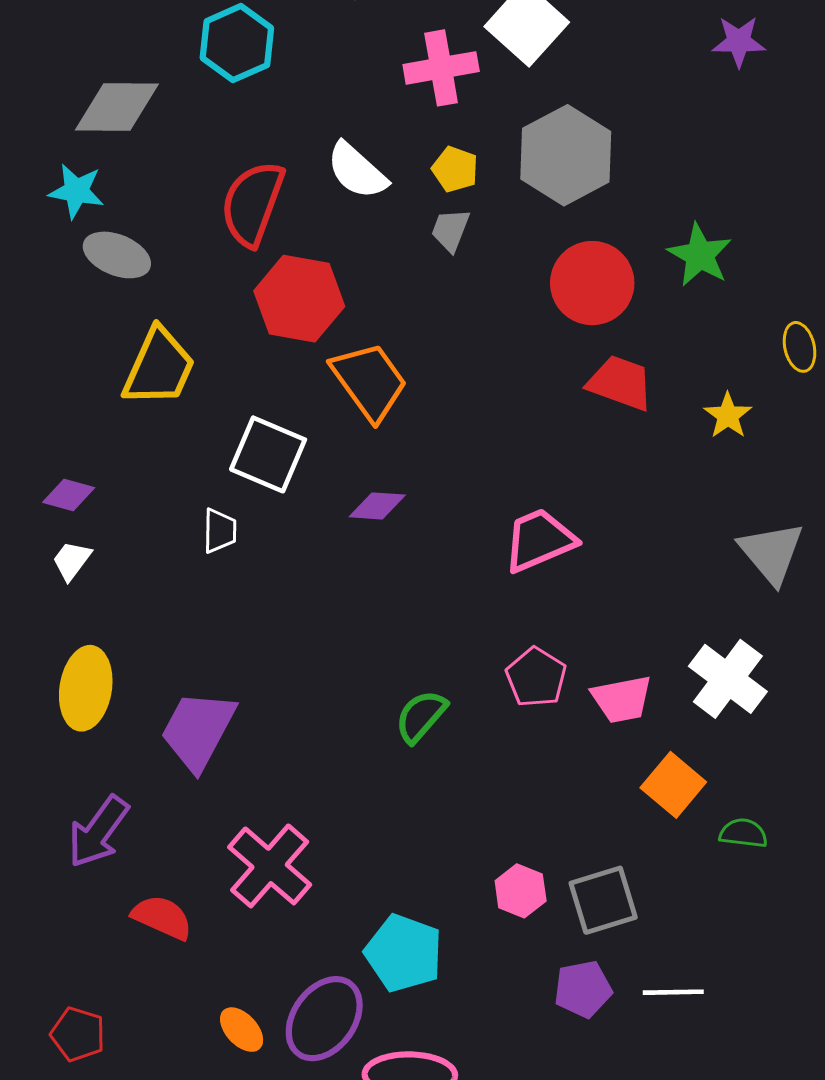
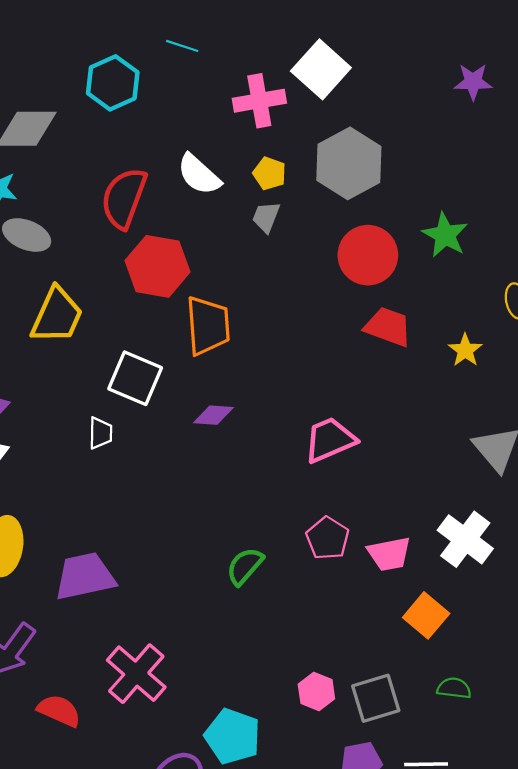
orange trapezoid: (369, 381) -> (208, 326), turned 32
purple trapezoid: (198, 730) -> (85, 576), turned 50
green semicircle: (743, 833) -> (454, 688), moved

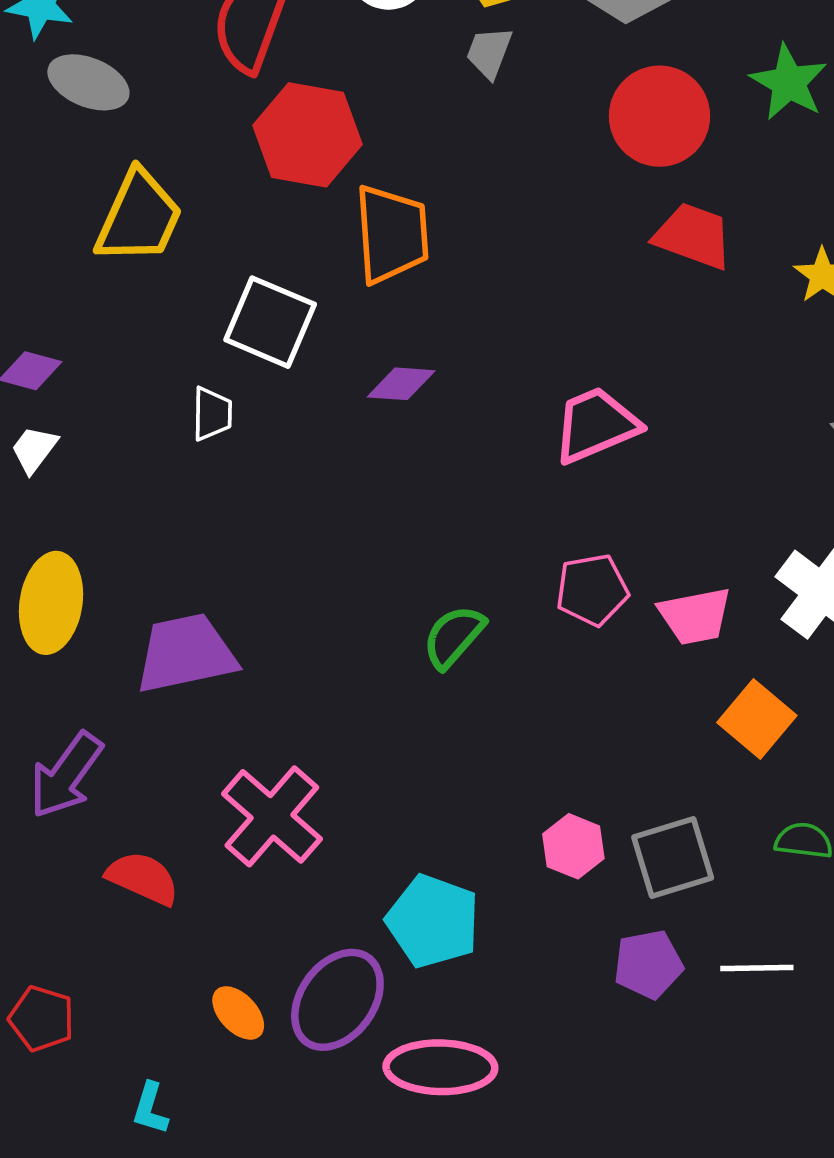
pink pentagon: (328, 538) -> (592, 590), turned 30

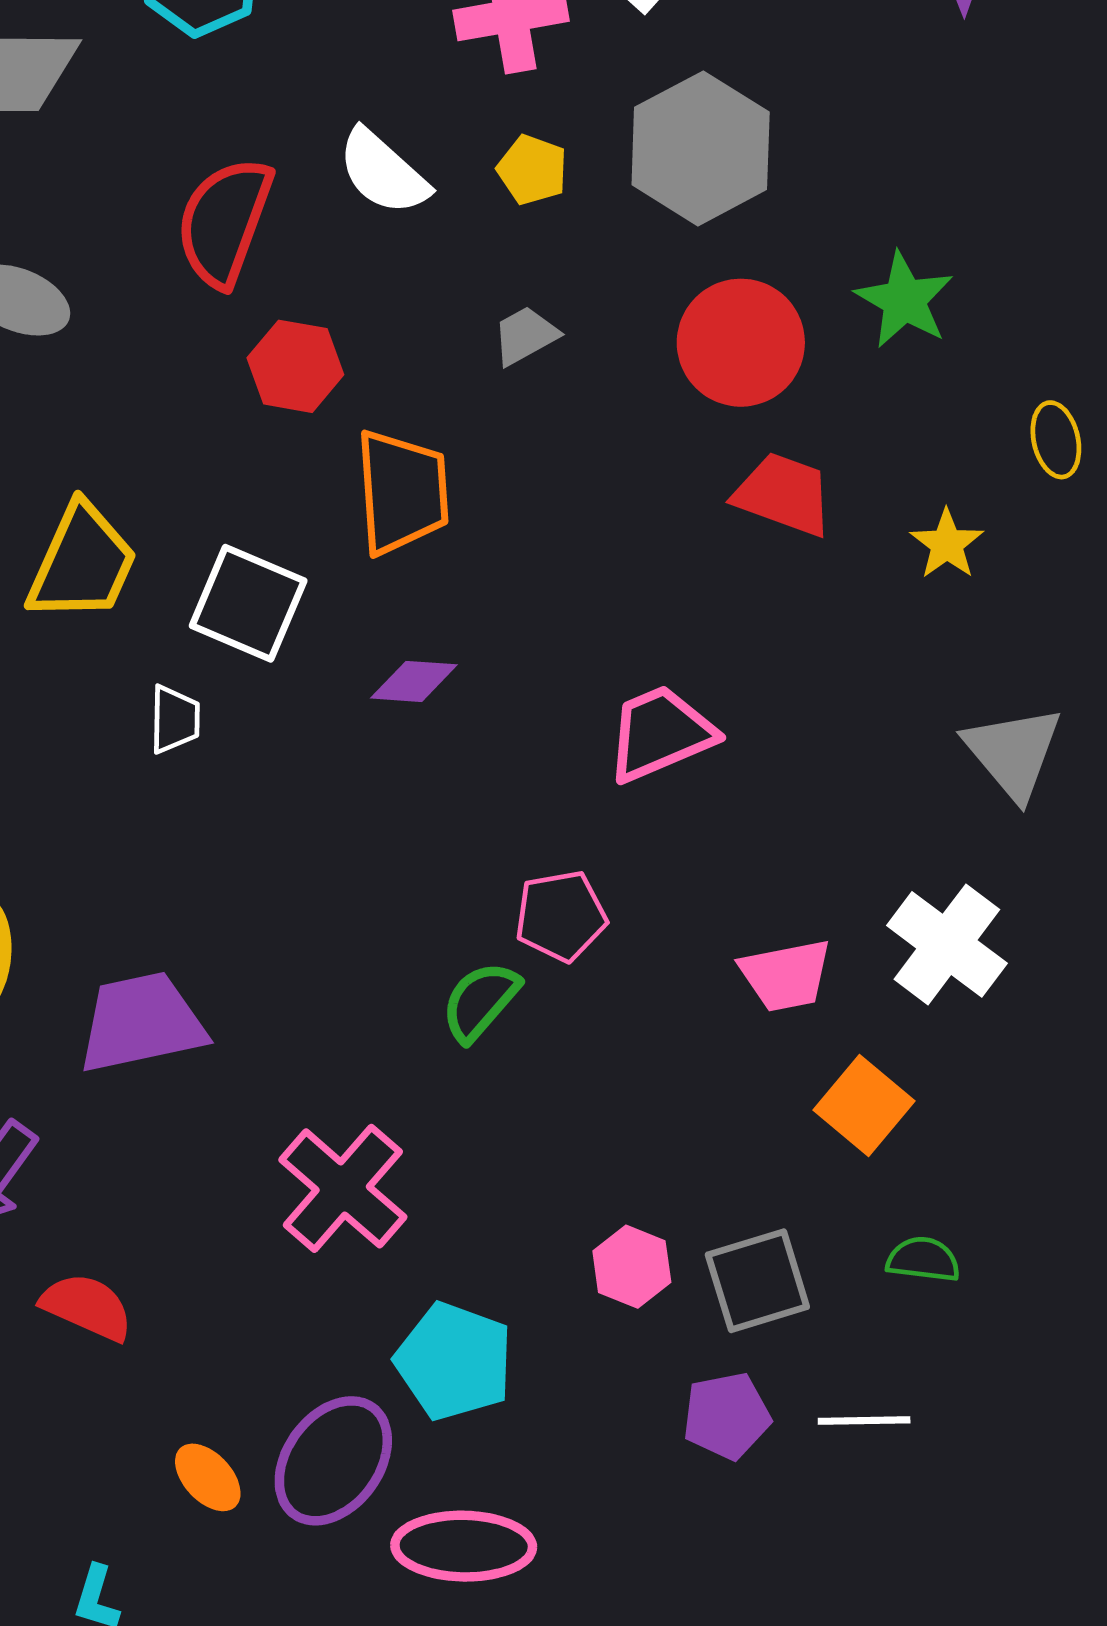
gray trapezoid: (489, 52) -> (525, 336), moved, turned 40
red hexagon: (308, 135) -> (295, 366), size x0.7
yellow trapezoid: (139, 217) -> (82, 563), moved
pink pentagon: (592, 590) -> (561, 916), moved
pink cross: (272, 816) -> (343, 1188), moved

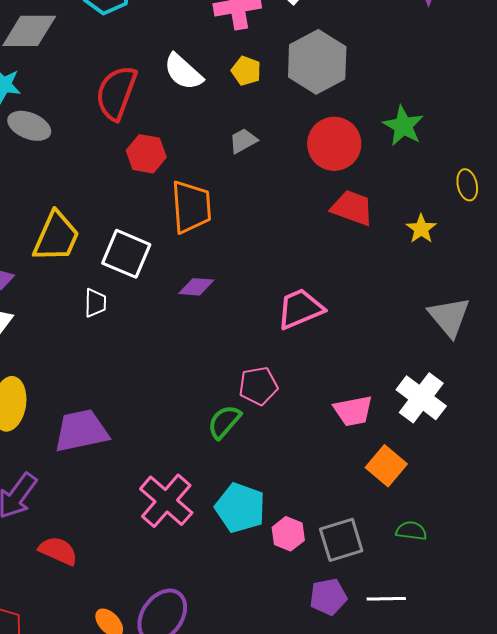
cyan pentagon: (454, 1361) -> (240, 508), moved

